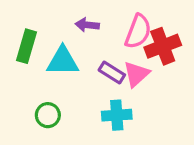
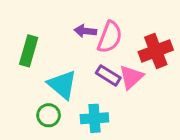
pink semicircle: (138, 31) -> (110, 37), moved
cyan triangle: (63, 61) -> (62, 85), moved, turned 40
cyan cross: (117, 115) -> (94, 118), moved

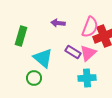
pink semicircle: (110, 37) -> (90, 27), moved
cyan cross: (94, 118) -> (87, 78), moved

